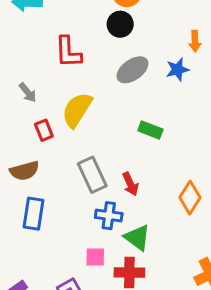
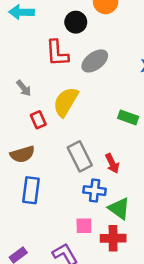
black circle: (120, 24) -> (76, 22), moved
gray ellipse: (133, 70) -> (95, 61), moved

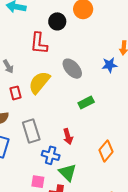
gray ellipse: (95, 61) -> (72, 69), moved, turned 75
green rectangle: (128, 117) -> (86, 103), turned -56
gray rectangle: (80, 156) -> (31, 131), moved

